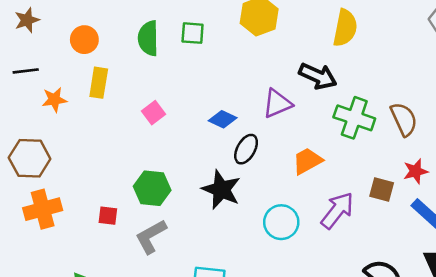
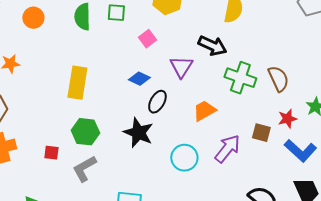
yellow rectangle: (99, 83) -> (77, 83), moved, size x1.4
purple triangle: (277, 104) -> (181, 67), turned -35
pink square: (153, 113) -> (147, 39), moved

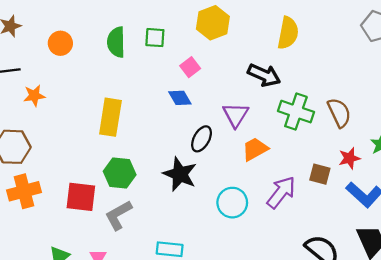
purple triangle: (181, 67) -> (236, 115), moved
blue diamond: (139, 79) -> (180, 98), moved, turned 35
red square: (51, 153) -> (81, 197), size x1.8

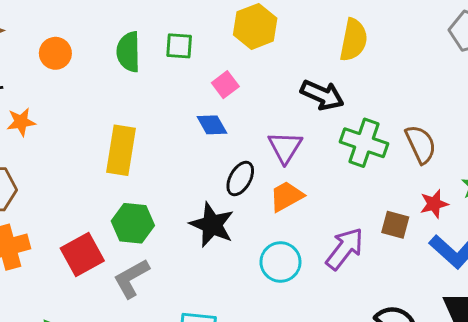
orange trapezoid: (255, 149) -> (286, 196), moved
red square: (81, 197) -> (82, 255), turned -36

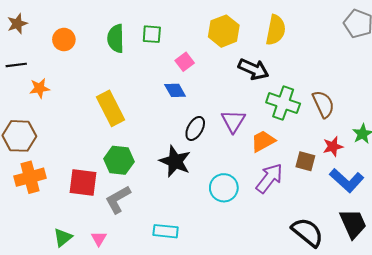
yellow hexagon: (255, 26) -> (224, 31), moved
purple triangle: (285, 147) -> (233, 121), moved
yellow rectangle: (121, 150) -> (110, 108), turned -36
orange trapezoid: (286, 196) -> (263, 141), moved
red square: (82, 255) -> (83, 182), turned 36

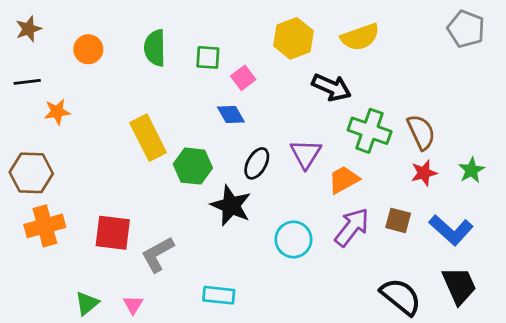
yellow semicircle: (276, 30) -> (360, 37), turned 60
green square: (152, 34) -> (208, 57), moved
red star: (333, 146) -> (424, 173), moved
green hexagon: (119, 160) -> (193, 166), moved
brown square: (305, 161) -> (398, 220), moved

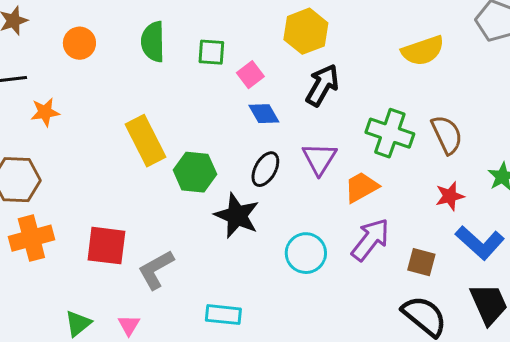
yellow semicircle: (360, 37) -> (423, 51), moved
black arrow: (331, 87) -> (322, 85), moved, turned -84
blue diamond: (231, 114) -> (264, 114), moved
red star: (424, 173) -> (450, 196), moved
brown square: (398, 220) -> (421, 262), moved

